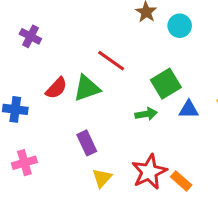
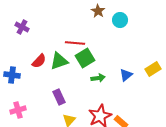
red line: (111, 61) -> (75, 43), turned -30
green square: (166, 84) -> (85, 58), moved
blue triangle: (189, 109) -> (126, 75), turned -40

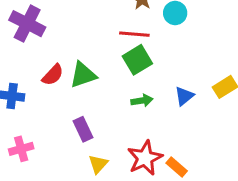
purple cross: (22, 27) -> (27, 24), size x1.6
red line: (75, 43) -> (134, 34), moved
green square: (85, 58) -> (137, 60), moved

